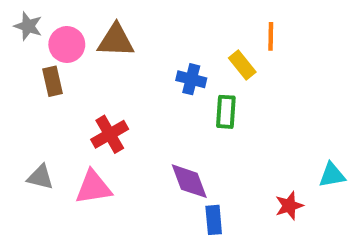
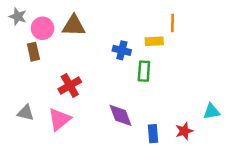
yellow rectangle: (242, 65) -> (154, 41), turned -54
pink triangle: (93, 187) -> (59, 119), turned -30
blue rectangle: (214, 220) -> (153, 134), moved

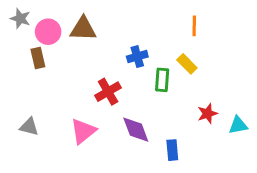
yellow rectangle: (154, 41) -> (187, 64), moved, turned 48
blue cross: (122, 50) -> (137, 57), turned -30
red cross: (70, 85) -> (108, 92), moved
pink triangle: (59, 119) -> (83, 131), moved
red star: (184, 131) -> (207, 114), moved

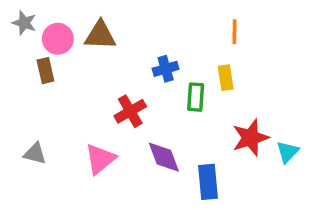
yellow rectangle: (187, 64) -> (226, 78), turned 36
red star: (207, 114) -> (250, 138), size x1.5
cyan triangle: (238, 125) -> (288, 152), turned -36
blue rectangle: (172, 150) -> (208, 182), size x1.4

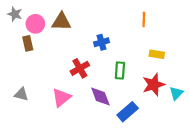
yellow rectangle: (226, 78) -> (157, 54), moved, turned -72
green rectangle: (196, 97) -> (120, 70), moved
blue rectangle: (208, 182) -> (128, 112), turned 54

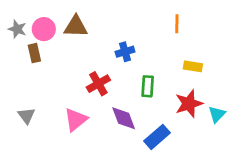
gray star: (15, 14) -> (17, 29), moved
gray triangle: (21, 94) -> (26, 116), turned 40

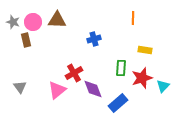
red cross: (98, 84) -> (74, 73), moved
green rectangle: (148, 86) -> (121, 68), moved

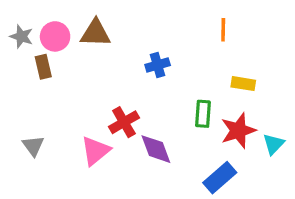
blue rectangle: (118, 103) -> (220, 178), moved

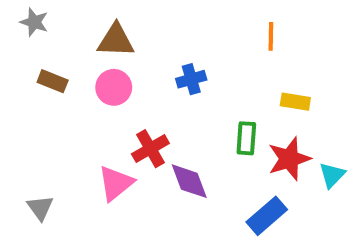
gray star: (21, 36) -> (34, 22), moved
pink circle: (55, 36) -> (114, 87), moved
brown rectangle: (43, 67) -> (53, 81), turned -55
gray triangle: (33, 146) -> (40, 208), moved

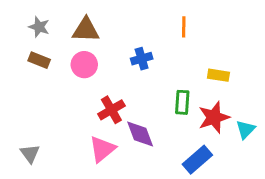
gray star: (34, 22) -> (39, 27), moved
orange line: (271, 36) -> (184, 27), moved
pink triangle: (116, 183) -> (102, 149), moved

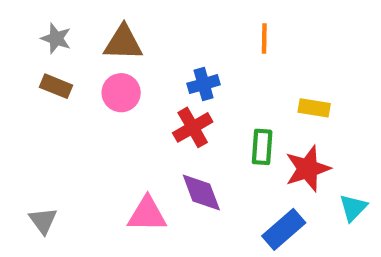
red cross: (111, 110) -> (193, 127), moved
cyan triangle: (246, 129) -> (353, 208), moved
pink triangle: (102, 149) -> (147, 214), turned 40

